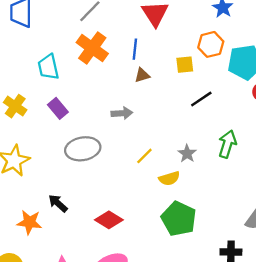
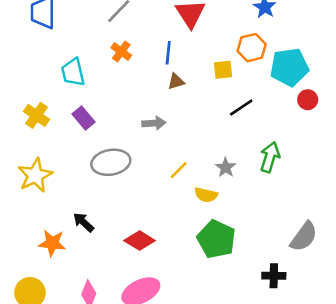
orange cross: (92, 48) -> (121, 51), size x0.6
yellow semicircle: (169, 178) -> (206, 195), turned 30

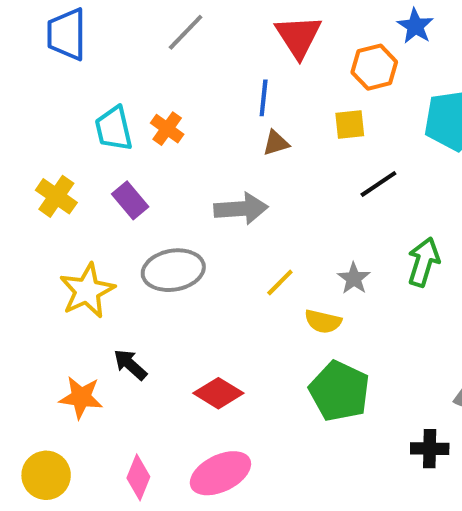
orange hexagon: (252, 48) -> (374, 67), moved
orange cross: (121, 51) -> (167, 129), moved
gray arrow: (154, 123) -> (241, 209), size x1.4
yellow star: (35, 175) -> (87, 291), moved

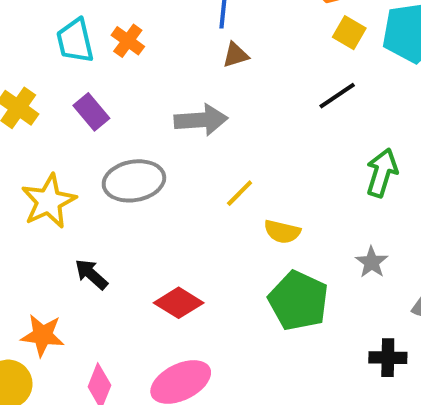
yellow square: (350, 125) -> (349, 33), moved, turned 36
gray star: (354, 278) -> (372, 262), moved
orange star: (81, 397) -> (43, 335), moved

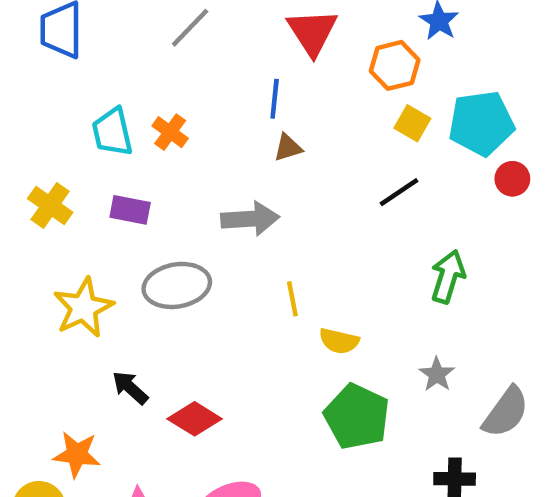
purple rectangle: (91, 112) -> (130, 210), turned -39
yellow line: (240, 193) -> (292, 299), turned -56
red diamond: (179, 303) -> (195, 419), moved

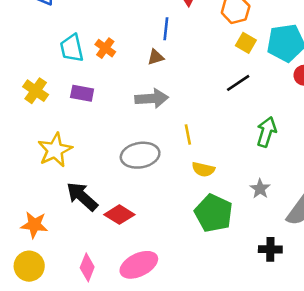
brown triangle: (288, 148) -> (156, 57), moved
gray ellipse: (177, 285) -> (140, 155), moved
yellow line: (292, 299) -> (188, 135), moved
black arrow: (130, 388) -> (82, 196), size x1.5
orange star: (77, 454) -> (34, 225), moved

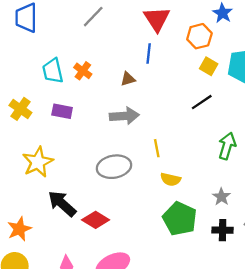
blue line: (166, 29) -> (149, 54), moved
orange star: (34, 225) -> (19, 229), turned -30
black cross: (270, 249) -> (223, 230), moved

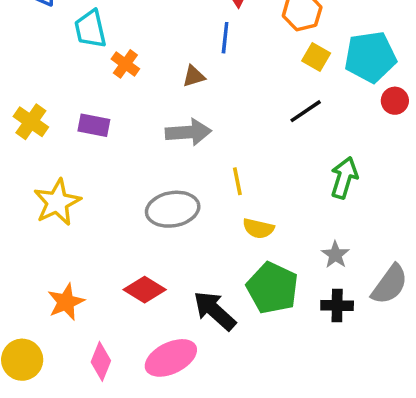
cyan trapezoid: (53, 71) -> (90, 29), moved
black arrow: (62, 204) -> (215, 311), moved
orange star: (19, 229) -> (66, 302), moved

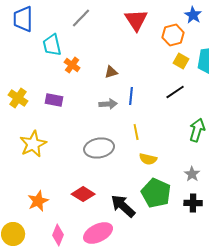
blue line: (225, 38) -> (131, 96), moved
gray arrow: (188, 132) -> (108, 104), size x0.7

